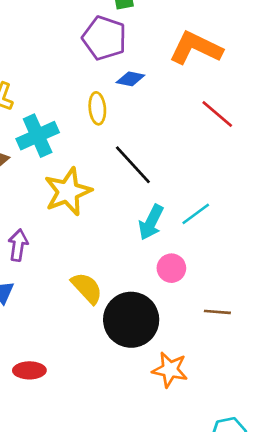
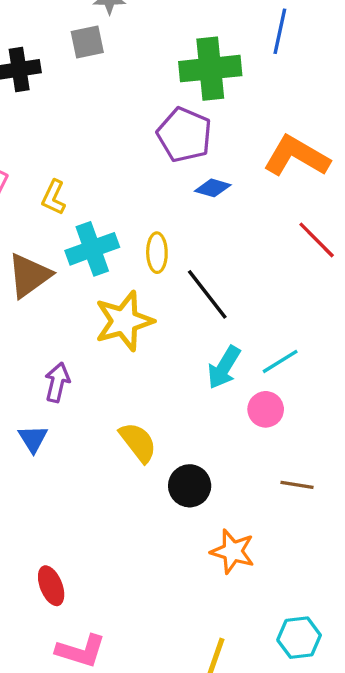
yellow ellipse: (97, 108) -> (157, 253), moved
pink circle: (171, 268) -> (266, 409), moved
black circle: (131, 320) -> (190, 486), size x0.6
red ellipse: (29, 370) -> (51, 586), moved, turned 64

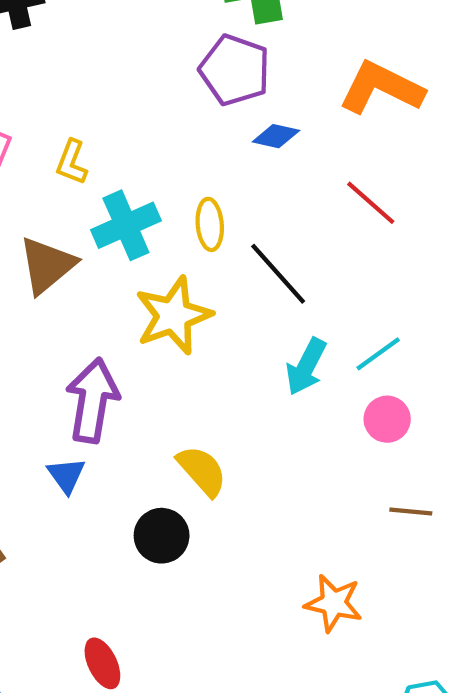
red line: (317, 240) -> (371, 203), moved
purple arrow: (57, 382) -> (92, 400), size x1.6
pink circle: (266, 409) -> (387, 419), moved
black circle: (190, 486) -> (162, 536), moved

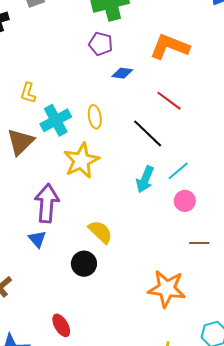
purple pentagon: (235, 70) -> (101, 44), size x0.7
black line: (278, 274) -> (148, 133), moved
orange star: (334, 603) -> (167, 289), size x1.4

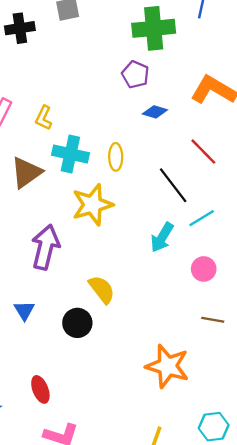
cyan cross: (56, 120) -> (70, 154), turned 32
cyan line: (178, 171) -> (202, 218), moved
blue triangle: (37, 239) -> (24, 311), moved

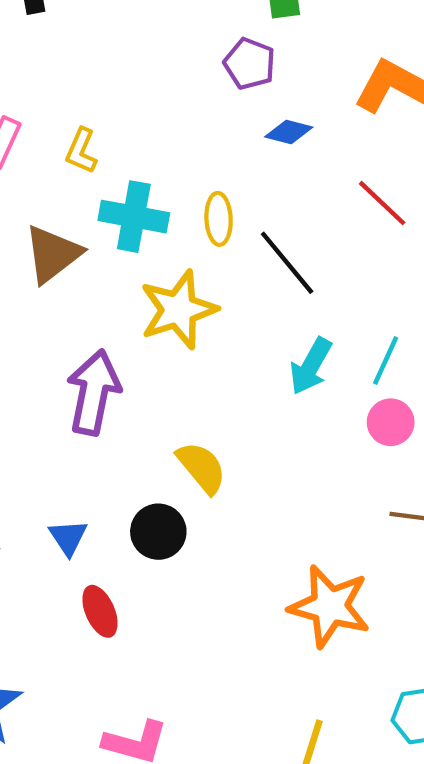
black line: (173, 185) -> (287, 263), moved
cyan line: (202, 218) -> (386, 361), moved, turned -32
blue triangle: (24, 311) -> (68, 537), moved
red ellipse: (40, 389) -> (100, 611), moved

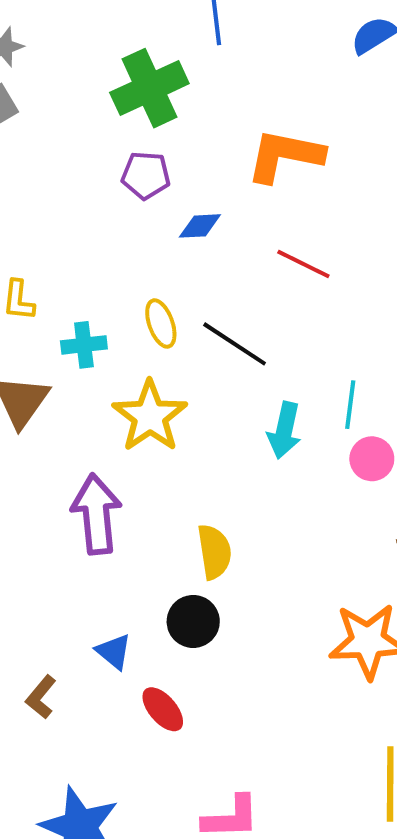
cyan cross: (134, 217) -> (84, 345), size x0.7
yellow semicircle: (202, 467) -> (214, 552), turned 48

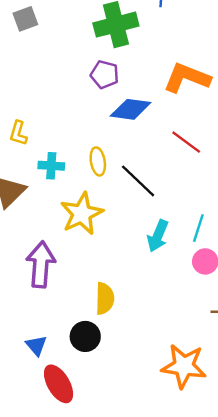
blue diamond: (200, 226) -> (131, 109), size x1.6
red ellipse: (163, 709) -> (59, 384), size x1.4

